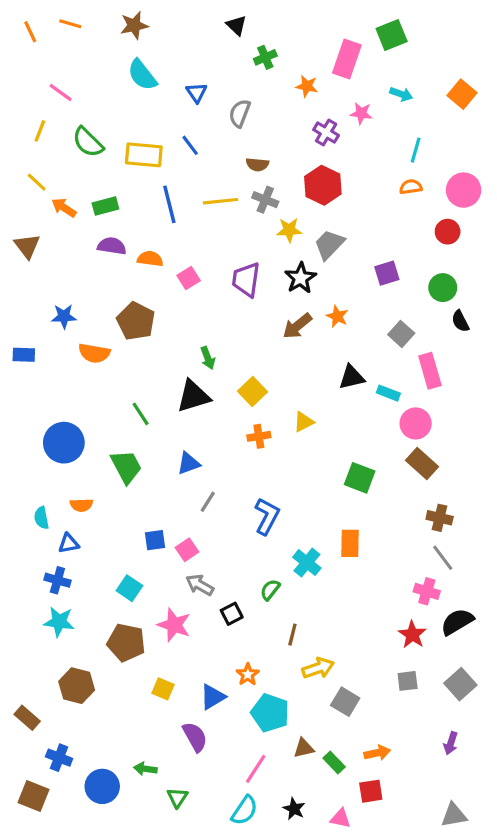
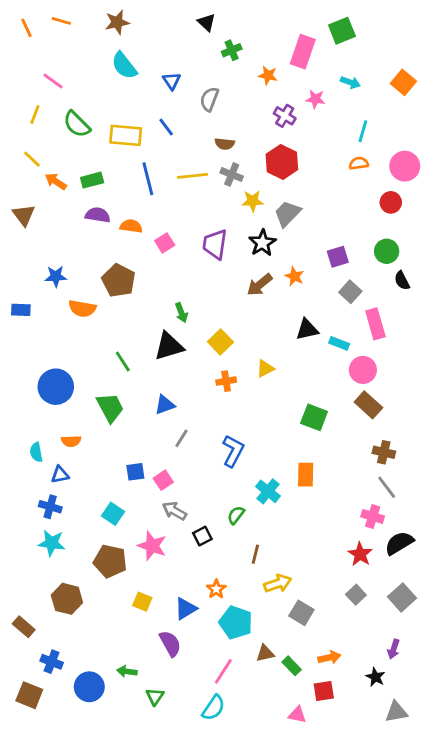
purple square: (387, 273) -> (338, 257), moved
gray square: (408, 681) -> (356, 595), turned -36
black star: (294, 809) -> (375, 677), moved

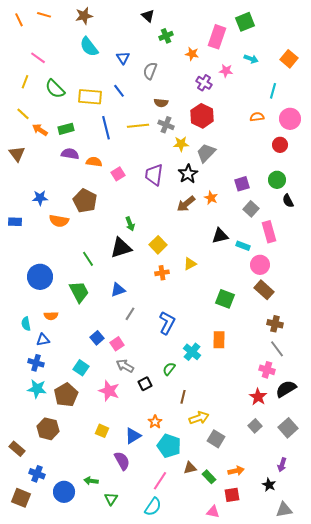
cyan line: (363, 131) -> (273, 91), moved
blue square: (135, 472) -> (97, 338), turned -32
brown pentagon: (110, 561) -> (66, 395), moved, turned 30

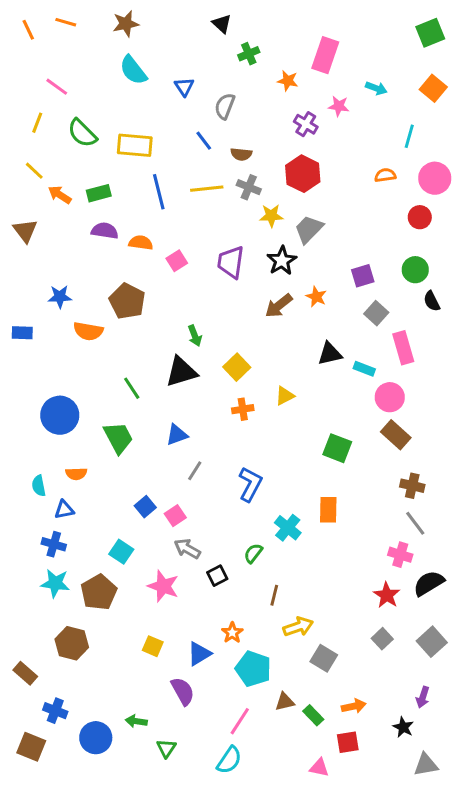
green square: (245, 22) -> (430, 33), moved
blue line: (119, 91) -> (204, 141), moved

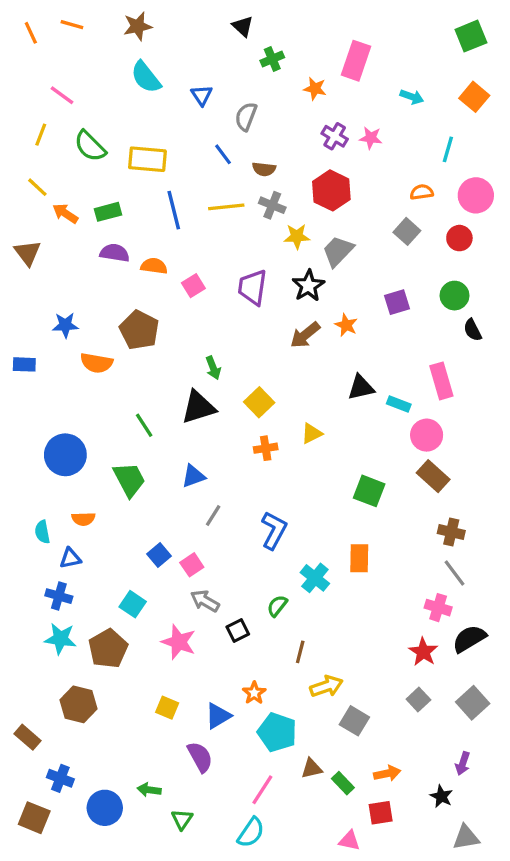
pink star: (339, 106) -> (371, 138), moved
gray square: (376, 313) -> (407, 231), moved

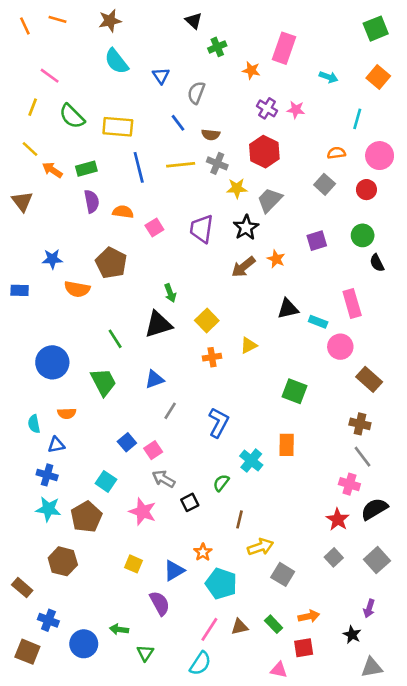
purple semicircle: (115, 253) -> (92, 201), turned 70
brown rectangle: (433, 476) -> (369, 379), moved
brown triangle: (312, 768) -> (239, 627), moved

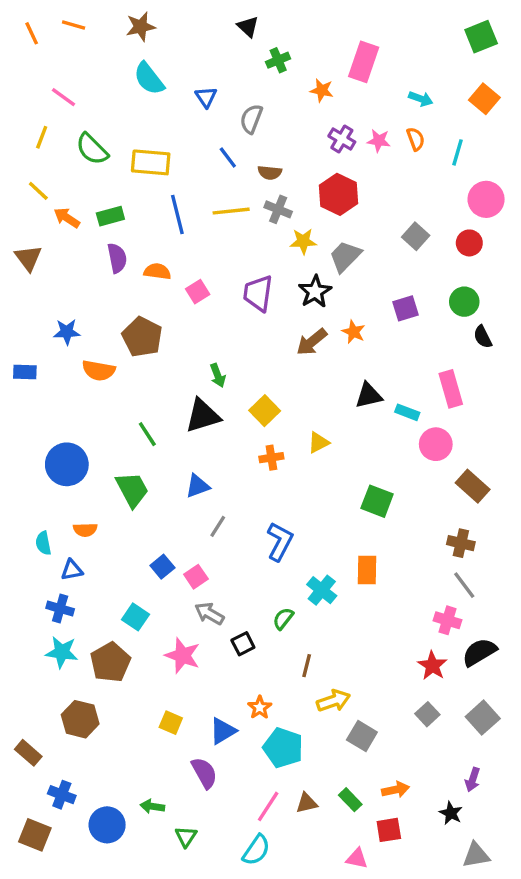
orange semicircle: (336, 153) -> (416, 139), moved, turned 78

